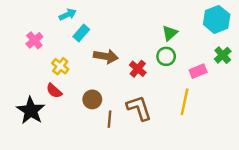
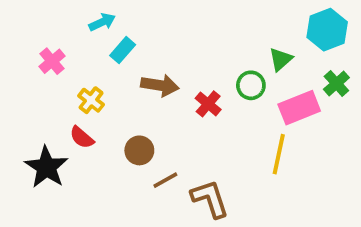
green triangle: (170, 33) -> (281, 59), moved
pink rectangle: (198, 71) -> (299, 108), size x1.5
brown L-shape: (139, 108) -> (210, 199), moved
brown line: (109, 119) -> (165, 180), turned 56

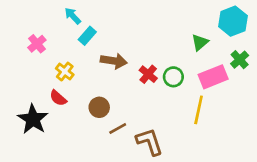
cyan arrow: (102, 22) -> (73, 16), turned -108
green circle: (251, 85) -> (173, 77), moved

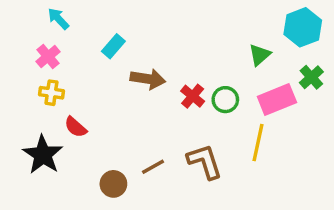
cyan arrow: (73, 16) -> (58, 19), moved
yellow cross: (65, 72) -> (51, 93), moved, turned -30
brown circle: (99, 107) -> (113, 184), moved
brown L-shape: (150, 142) -> (205, 162), moved

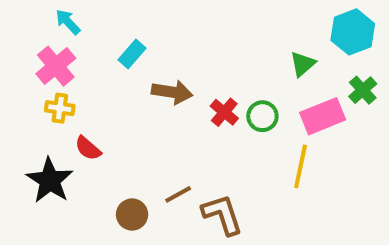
pink cross: (48, 57) -> (56, 66), size x1.4
brown L-shape: (205, 162) -> (222, 214), moved

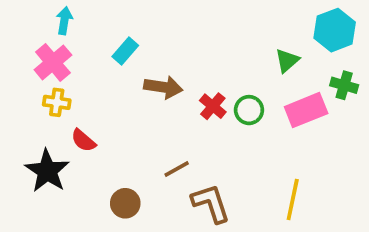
cyan arrow: (68, 22) -> (64, 21), turned 52
green cross: (363, 90) -> (344, 85), turned -32
yellow line: (301, 166) -> (293, 199), moved
brown line: (178, 194) -> (177, 169), moved

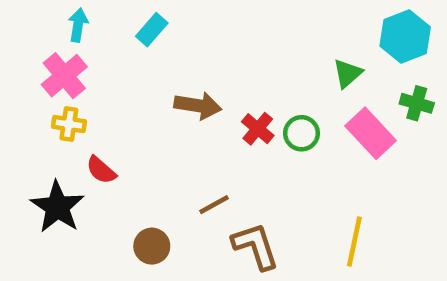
cyan rectangle: (125, 51) -> (152, 30), moved
pink rectangle: (306, 110) -> (371, 133), turned 69

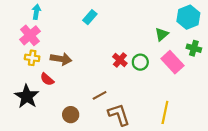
cyan rectangle: (152, 30) -> (90, 17), moved
brown arrow: (198, 106) -> (61, 59), moved

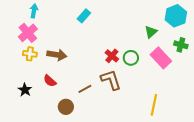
red semicircle: (47, 79) -> (50, 81), moved
brown line: (100, 95) -> (85, 89), moved
black star: (27, 96) -> (25, 90), size x0.6
brown L-shape: (119, 115) -> (111, 80), moved

